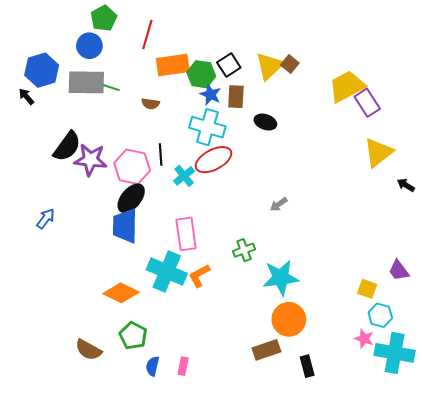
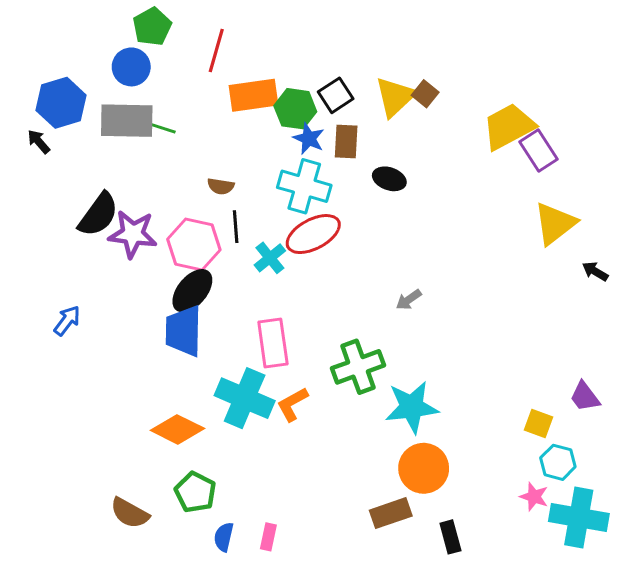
brown semicircle: (150, 104) -> (221, 186), moved
green cross: (244, 250) -> (358, 367), size x1.6

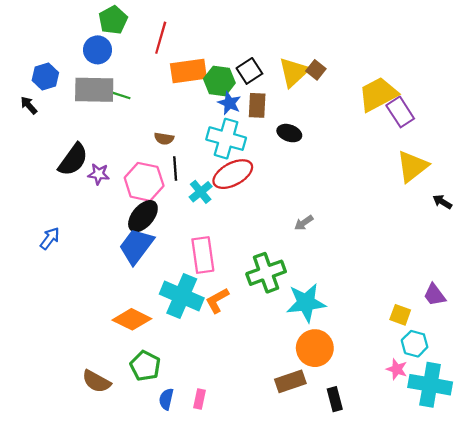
blue hexagon: (61, 103) -> (45, 76), size x0.7
purple star: (133, 234) -> (99, 174), size x0.6
blue trapezoid: (183, 331) -> (136, 246), turned 36

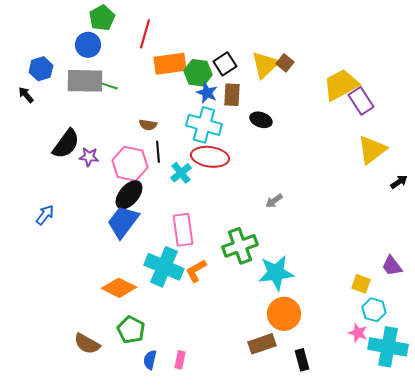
red ellipse: (233, 174) -> (210, 157), turned 36
black arrow: (442, 202) -> (399, 182), turned 114

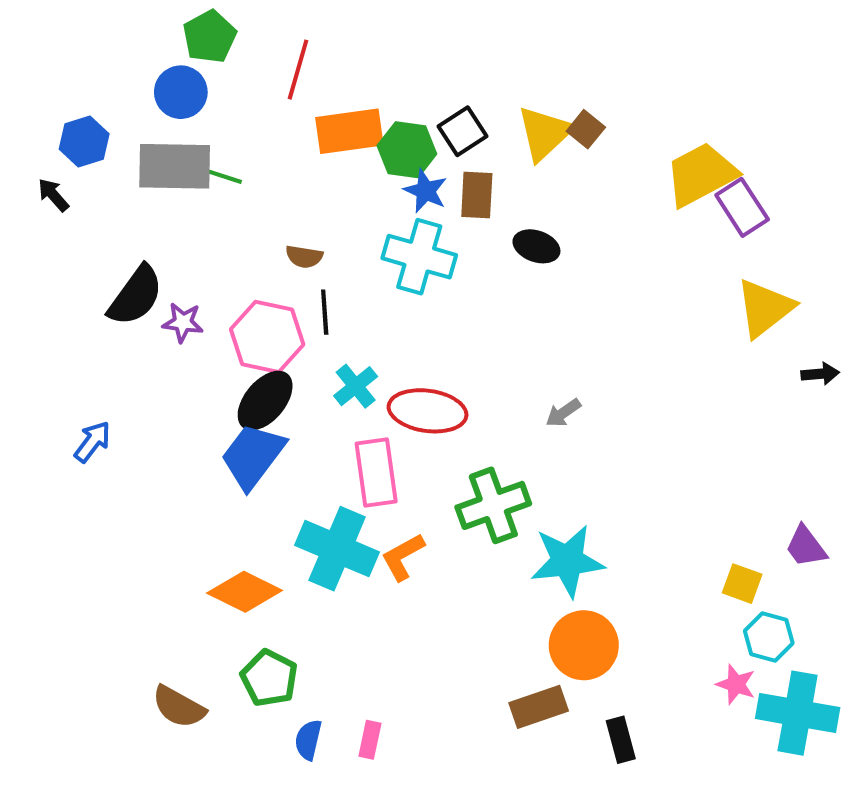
red ellipse: (210, 157) -> (428, 411), moved
cyan cross: (181, 173) -> (356, 386), moved
black arrow: (399, 182) -> (820, 374), turned 30

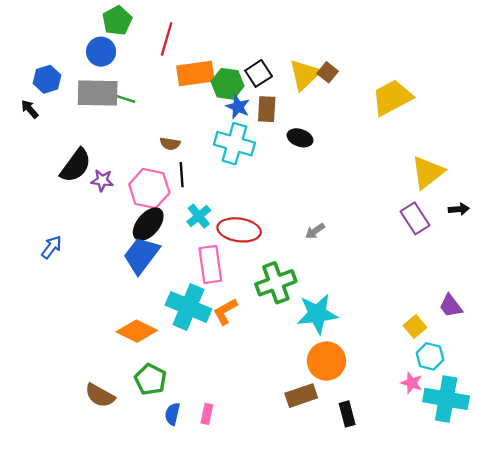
purple rectangle: (742, 207) -> (415, 218), moved
yellow square: (742, 584) -> (415, 326), turned 30

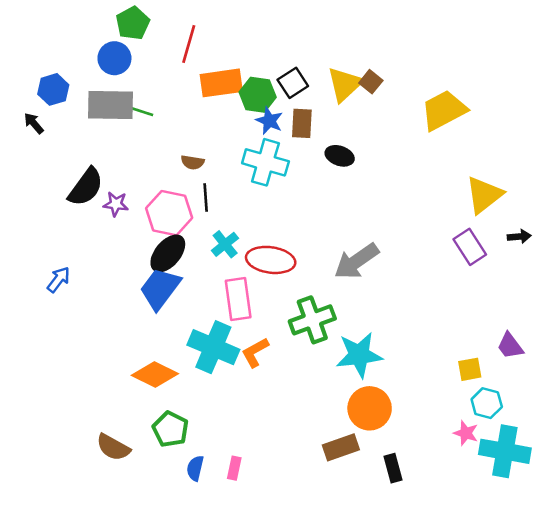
gray arrow: (315, 231) -> (357, 261), size x2.0
yellow square: (415, 326) -> (470, 369), turned 30

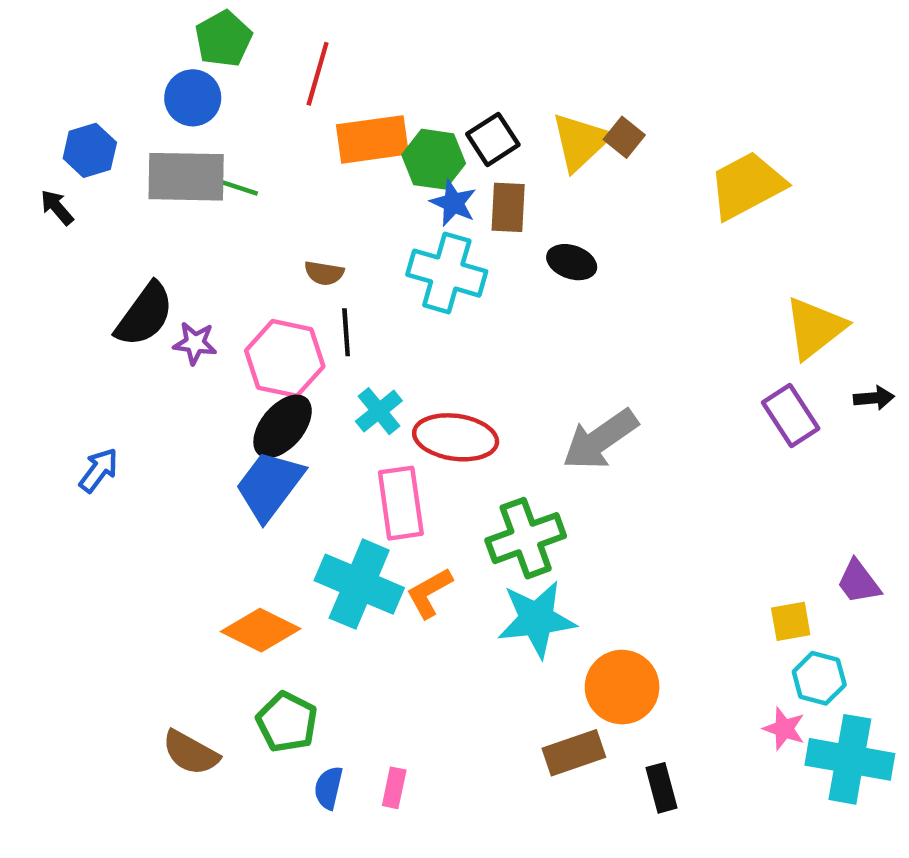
cyan star: (359, 355) -> (537, 619), moved

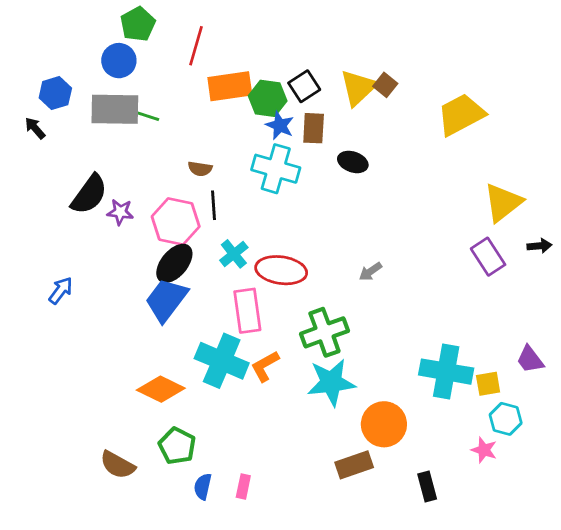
gray arrow: (600, 440) -> (370, 272), size x0.5
cyan cross: (850, 759) -> (446, 372), moved
black rectangle: (661, 788) -> (427, 487), moved

